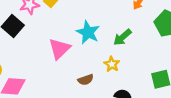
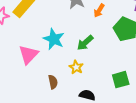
brown semicircle: (86, 80) -> (53, 82), turned -80

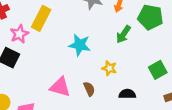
green arrow: (85, 43) -> (123, 34), moved
pink triangle: (28, 55) -> (60, 87), moved, turned -45

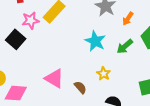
cyan star: (80, 45) -> (95, 41), moved
brown semicircle: (89, 89) -> (80, 87), turned -32

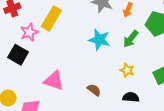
yellow star: (104, 74) -> (127, 70), moved
pink triangle: (54, 79) -> (54, 81), moved

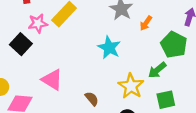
green arrow: (131, 39) -> (157, 70), moved
yellow star: (127, 70) -> (131, 86), size x1.6

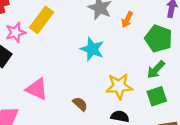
green arrow: (157, 70) -> (156, 70), moved
yellow star: (131, 86) -> (119, 86), turned -30

